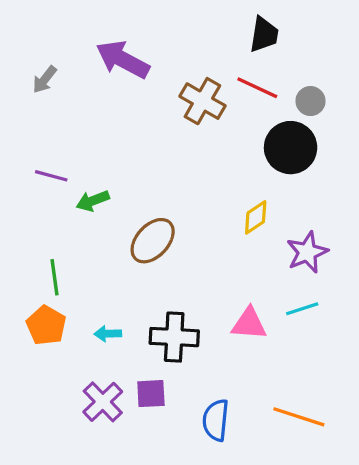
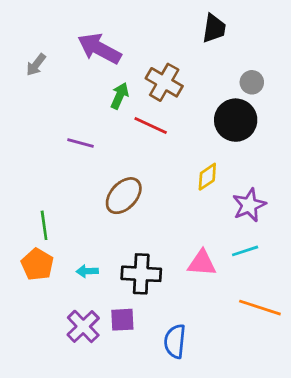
red line: (257, 88) -> (151, 125), moved
purple line: (51, 176) -> (81, 143), moved
green arrow: (93, 201) -> (120, 96), moved, turned 135
orange line: (299, 417) -> (260, 308), moved

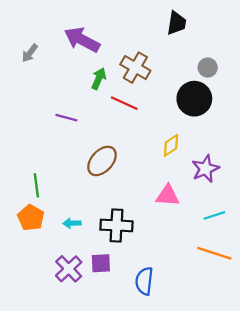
cyan line: (245, 251) -> (214, 215), moved
pink triangle: (202, 263) -> (168, 195), moved

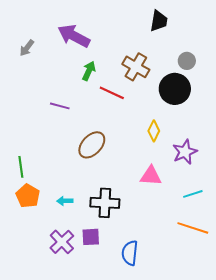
brown cross: (135, 68) -> (136, 67), moved
yellow diamond: (171, 145) -> (154, 131), turned -30
green line: (36, 185) -> (21, 167), moved

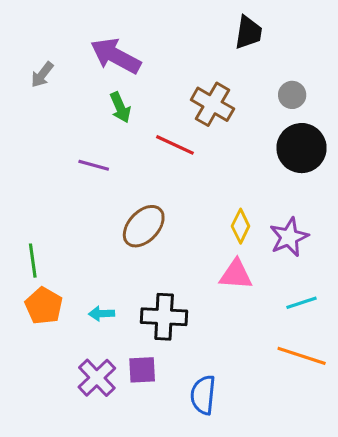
green arrow: (89, 71) -> (120, 107), moved, turned 132
black circle: (175, 89) -> (302, 148), moved
yellow diamond: (154, 131) -> (241, 226), moved

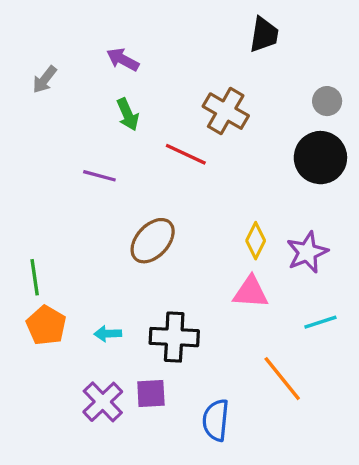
purple arrow: (116, 56) -> (123, 60), size x0.6
gray circle: (292, 95) -> (327, 101), moved
orange line: (302, 356) -> (282, 379), moved, turned 33

